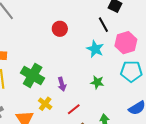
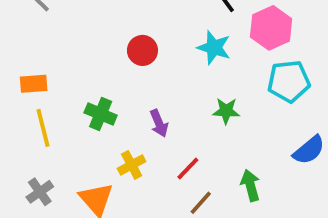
red circle: (60, 29) -> (142, 50), moved
green cross: (33, 76) -> (101, 114), size x0.7
yellow cross: (45, 104) -> (132, 165), turned 32

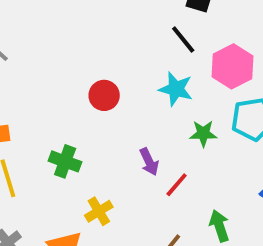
green star: (226, 111) -> (203, 133), moved
purple arrow: (159, 123) -> (149, 162), moved
red line: (188, 168) -> (177, 185), moved

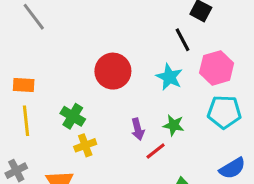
red circle: (104, 95) -> (113, 71), size x1.5
green star: (203, 133) -> (174, 125), moved
yellow cross: (99, 211) -> (85, 145), moved

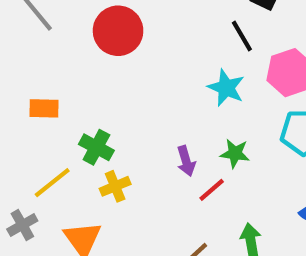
red circle: (113, 71) -> (118, 31), moved
orange rectangle: (24, 85) -> (44, 108), moved
yellow line: (26, 121) -> (52, 183), moved, turned 60

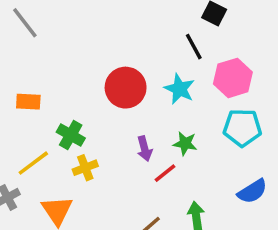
red circle: (118, 31) -> (126, 88), moved

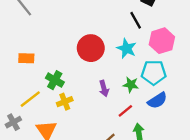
cyan pentagon: (242, 128) -> (154, 72), moved
red line: (165, 173) -> (125, 111), moved
blue semicircle: (252, 191) -> (157, 101), moved

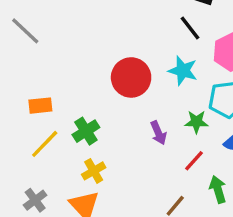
green cross: (55, 80) -> (86, 131), turned 36
yellow line: (30, 99) -> (45, 144), moved
yellow cross: (65, 102) -> (94, 171), moved

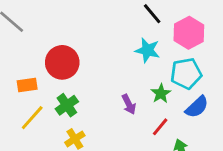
red circle: (131, 77) -> (62, 62), moved
green star: (196, 122) -> (161, 94), turned -30

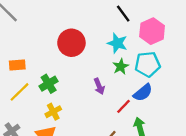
red circle: (62, 62) -> (71, 43), moved
green star: (161, 94) -> (121, 67), moved
blue semicircle: (197, 107) -> (143, 93), moved

